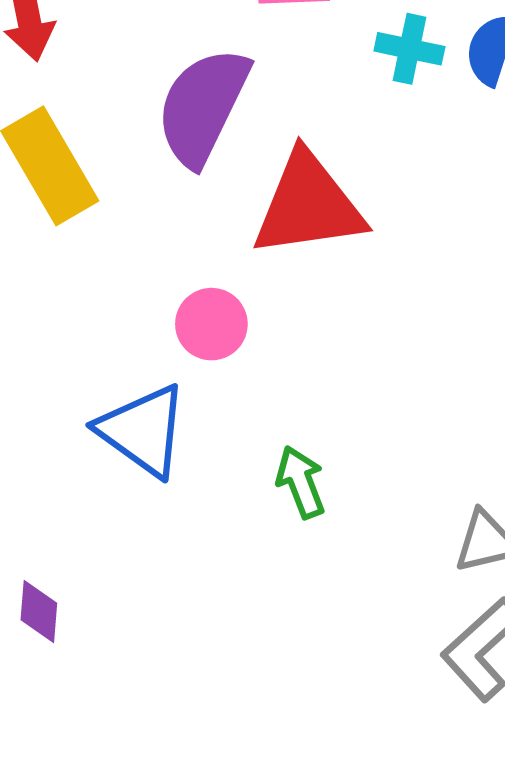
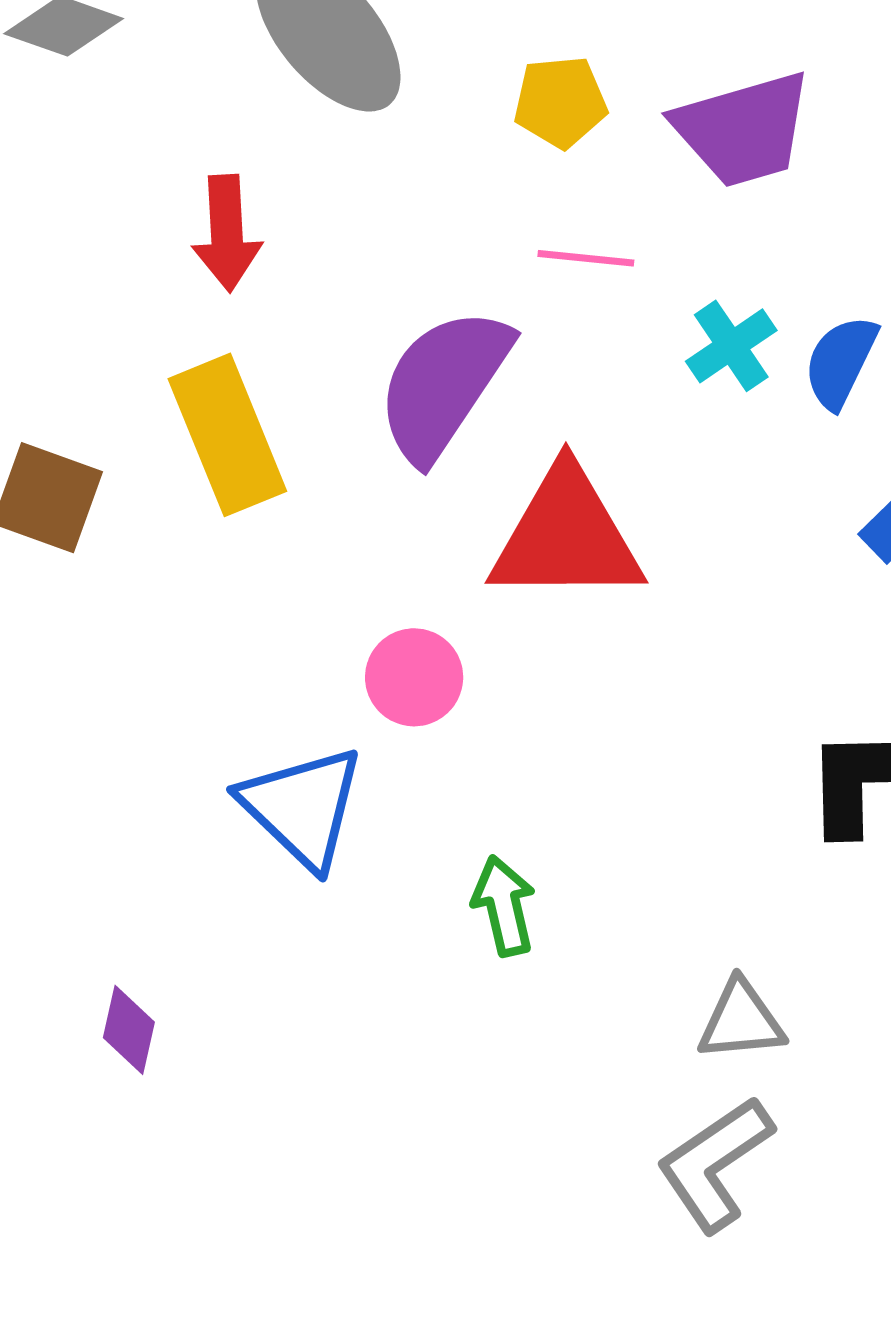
cyan cross: (409, 49) -> (731, 346), turned 36

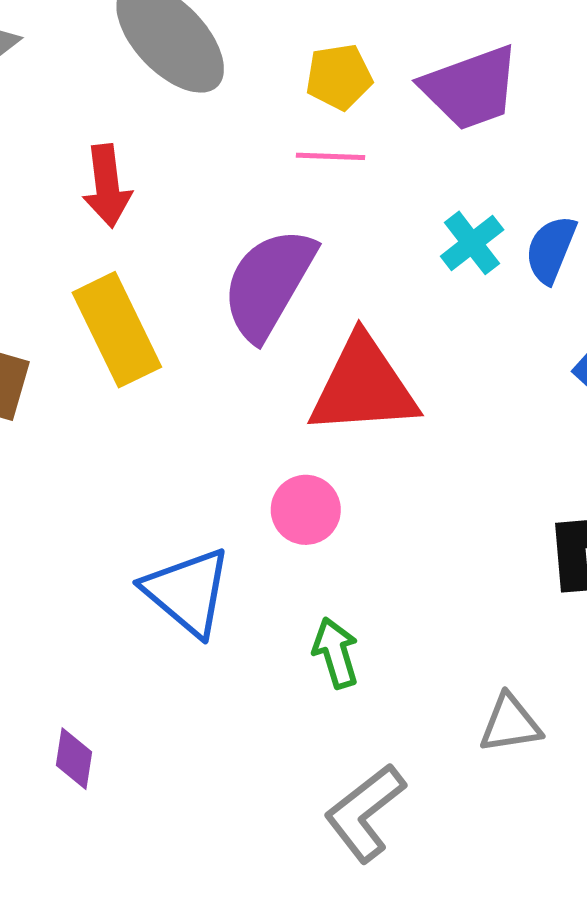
pink line: (586, 258) -> (330, 156), moved
pink circle: (414, 677) -> (306, 510), moved
gray L-shape: (715, 1164) -> (365, 813), moved

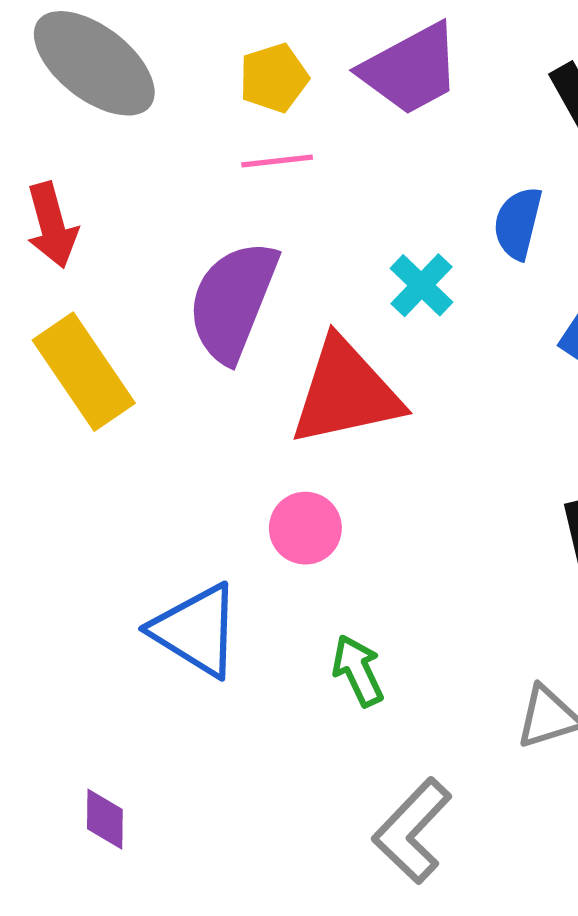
cyan cross: (472, 243) -> (421, 285), moved

